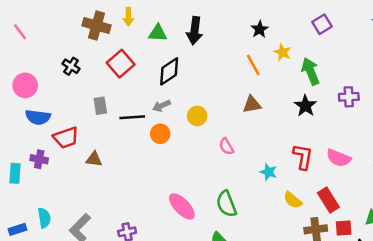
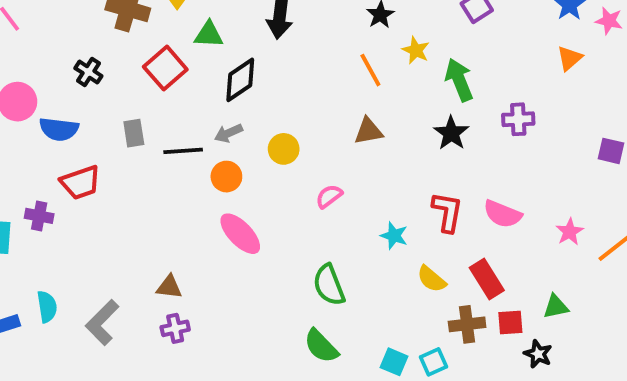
green triangle: (158, 33) -> (209, 35), moved
blue semicircle: (38, 117) -> (59, 129), moved
pink semicircle: (226, 147) -> (329, 196), turned 84
brown triangle: (94, 159) -> (169, 287), moved
pink ellipse: (182, 206) -> (240, 234), moved

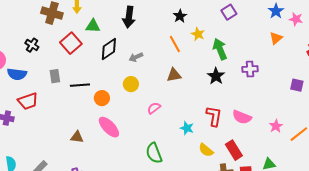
gray arrow: (228, 133) -> (136, 57), moved
brown triangle: (169, 287) -> (77, 137), moved

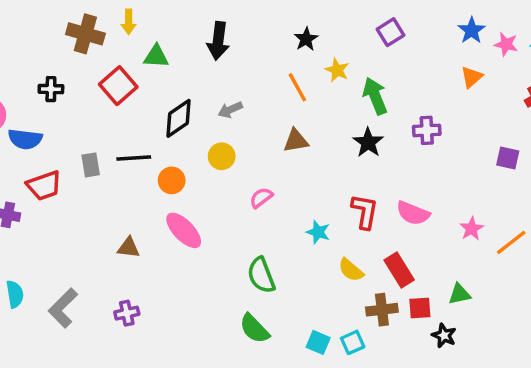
black cross: (32, 45) -> (51, 89), turned -32
black diamond: (109, 49) -> (179, 118), moved
gray rectangle: (55, 76) -> (91, 165), moved

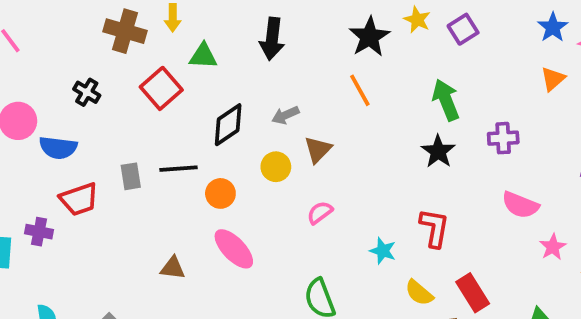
black star: (306, 39) -> (369, 37), size x1.5
yellow star: (337, 70) -> (417, 20), moved
black cross: (51, 89) -> (87, 92), turned 30
brown triangle: (296, 141) -> (318, 150), moved, turned -36
pink semicircle: (413, 213) -> (520, 205), moved

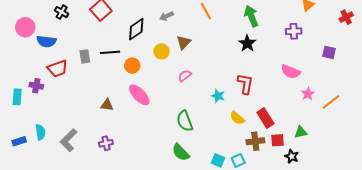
gray arrow: (285, 115) -> (167, 16), moved
purple cross: (503, 138) -> (294, 31), moved

